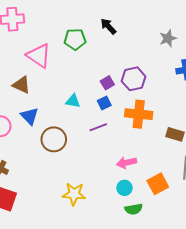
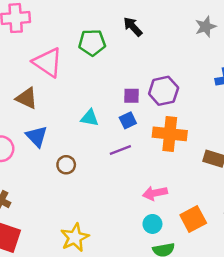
gray star: (168, 38) -> (206, 27), moved
purple square: (107, 83) -> (132, 96), turned 32
brown circle: (54, 139) -> (66, 165), size x0.6
yellow star: (74, 194) -> (75, 238), moved, turned -30

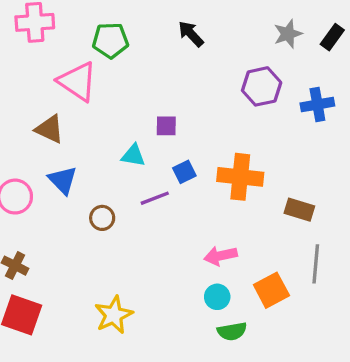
green pentagon: (92, 43) -> (110, 40), moved
purple hexagon: (164, 91) -> (262, 86), moved
purple square: (132, 96) -> (166, 126), moved
blue square: (128, 120) -> (184, 172), moved
purple line: (120, 150) -> (155, 198), moved

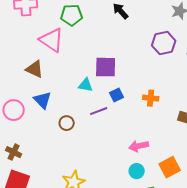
purple square: (166, 126) -> (106, 67), size x1.6
orange cross: (240, 177) -> (151, 98), size x0.6

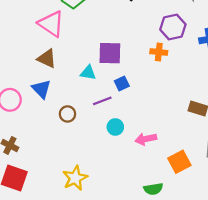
brown triangle: (35, 69) -> (47, 59), moved
orange cross: (151, 98) -> (159, 52), moved
cyan circle: (137, 171) -> (115, 127), moved

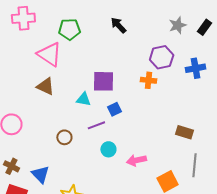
blue triangle: (41, 89) -> (40, 174), moved

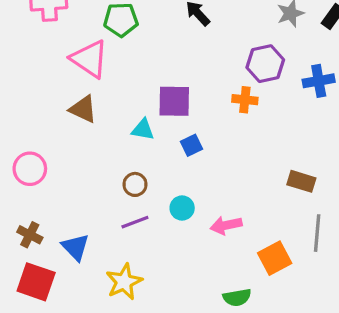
purple line: (96, 125) -> (135, 222), moved
brown circle: (64, 137) -> (135, 184), moved

